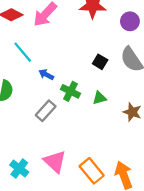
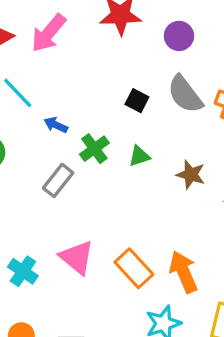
green cross: (70, 91) -> (94, 149), turned 30

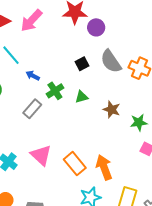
purple circle: (179, 36) -> (96, 27), moved
black square: (137, 101) -> (82, 64), turned 32

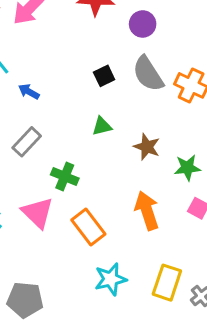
purple circle: (96, 27) -> (143, 24), moved
green cross: (55, 91) -> (65, 176), moved, turned -36
orange arrow: (104, 167) -> (147, 211), moved

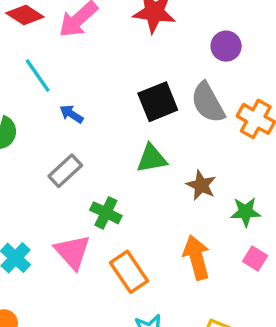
purple circle: (143, 24) -> (226, 46), moved
black square: (104, 76) -> (158, 102), size x1.6
green triangle: (102, 126) -> (152, 158), size x1.4

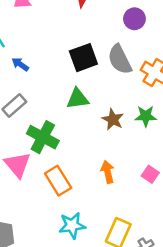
green star: (246, 212) -> (146, 116), moved
green cross: (106, 213) -> (43, 137), size x1.4
orange arrow: (196, 258) -> (108, 172), size x0.7

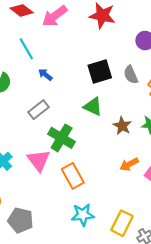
gray semicircle: (120, 59) -> (131, 75), size x0.7
green triangle: (77, 99) -> (93, 107), turned 30
orange arrow: (108, 172) -> (129, 164), moved, turned -108

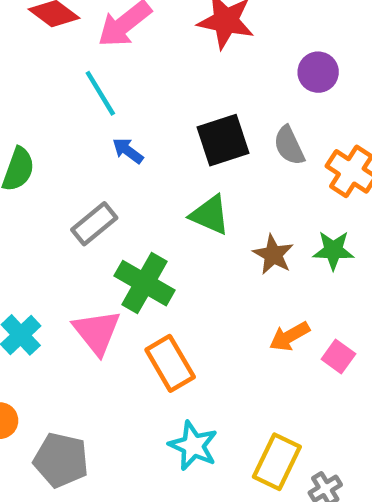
cyan line: (26, 49) -> (100, 93), moved
blue arrow: (45, 75) -> (128, 151), moved
cyan star: (83, 215) -> (193, 446), turned 30

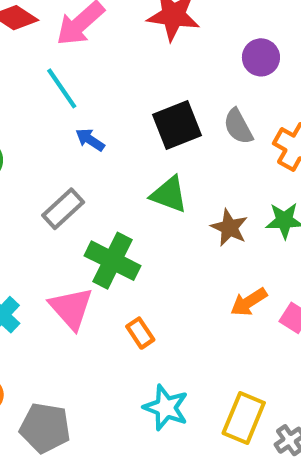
orange rectangle: (170, 363) -> (140, 333), size x0.6

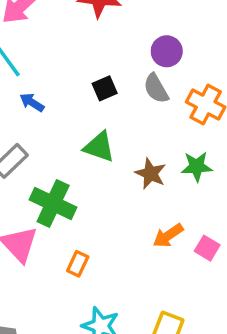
purple circle: (261, 57) -> (167, 51), moved
black square: (177, 125) -> (105, 88), size x0.6
orange rectangle: (140, 333) -> (78, 264), turned 60

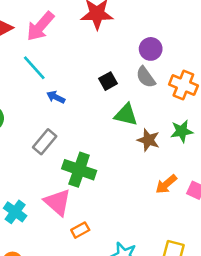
green triangle: (99, 147) -> (126, 115), moved
orange rectangle: (78, 264) -> (80, 230), moved, turned 42

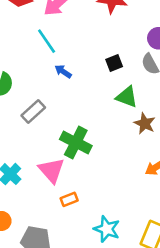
gray rectangle: (45, 142) -> (33, 111), moved

